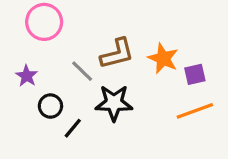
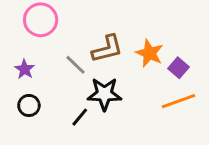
purple square: (195, 74) -> (178, 68), turned -36
black circle: (50, 106) -> (29, 105), moved
black line: (73, 128) -> (80, 117), moved

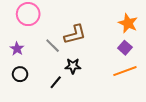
orange star: (149, 53) -> (128, 23), moved
black star: (104, 94) -> (73, 66), size x0.7

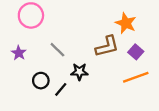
orange star: (128, 23) -> (126, 23), moved
brown L-shape: (75, 34) -> (107, 46), moved
black circle: (20, 74) -> (41, 81), moved

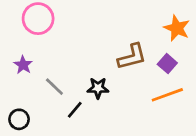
orange star: (126, 23) -> (177, 28), moved
gray line: (57, 50) -> (54, 87), moved
black circle: (41, 81) -> (19, 119), moved

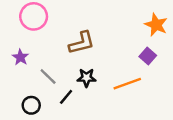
brown L-shape: (132, 57) -> (82, 43), moved
orange line: (167, 95) -> (127, 84), moved
black circle: (19, 119) -> (31, 105), moved

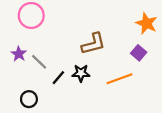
brown L-shape: (82, 43) -> (93, 44), moved
gray line: (48, 76) -> (39, 62), moved
black line: (66, 97) -> (58, 78), moved

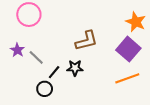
purple square: (139, 53) -> (128, 49), size x1.6
orange line: (119, 79) -> (127, 78), moved
black circle: (29, 99) -> (45, 89), moved

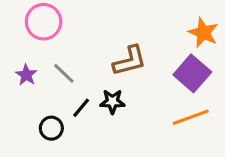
gray line: (36, 57) -> (64, 73), moved
black circle: (45, 89) -> (51, 128), moved

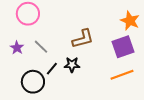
purple square: (192, 73) -> (123, 47), turned 30
black circle: (51, 128) -> (33, 82), size x1.5

